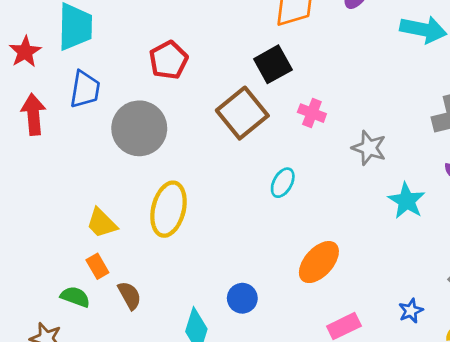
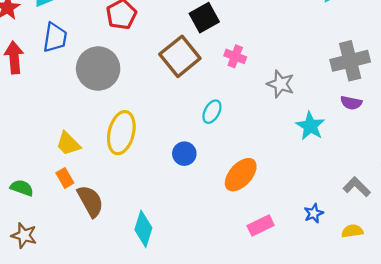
brown semicircle: (130, 295) -> (90, 201), size x1.4
green semicircle: (75, 297) -> (22, 188), moved
blue circle: (242, 298) -> (184, 154), moved

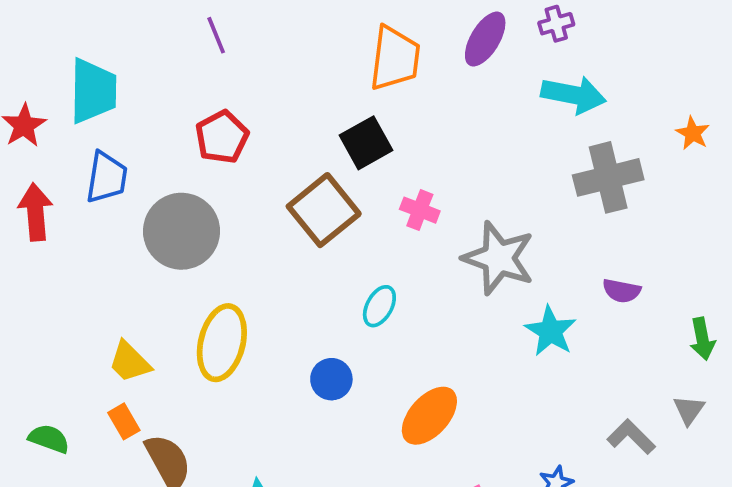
gray cross: (350, 61) -> (608, 177), moved
gray star: (280, 84) -> (499, 258), size x1.5

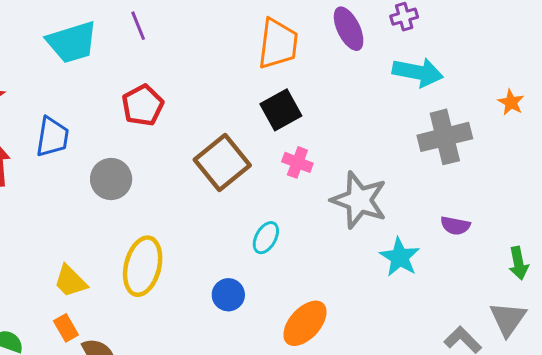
purple ellipse: (485, 39) -> (349, 29), turned -57
cyan trapezoid: (93, 91) -> (72, 42), moved, turned 72
black square: (366, 143) -> (281, 110), moved
gray circle: (182, 231) -> (111, 179), size x0.7
gray triangle: (689, 410) -> (508, 319), size x1.5

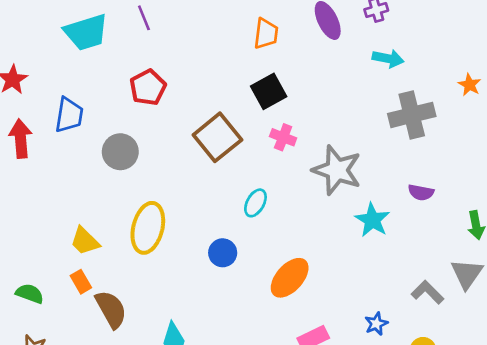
orange trapezoid: (278, 44) -> (266, 34), size x0.7
cyan arrow: (418, 72) -> (388, 59), size x0.7

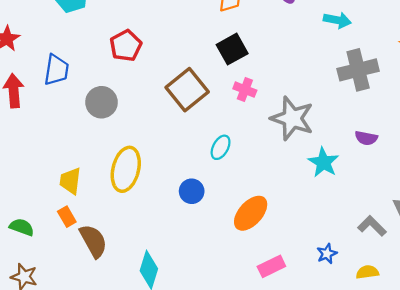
yellow trapezoid: (85, 241) -> (70, 181), turned 52

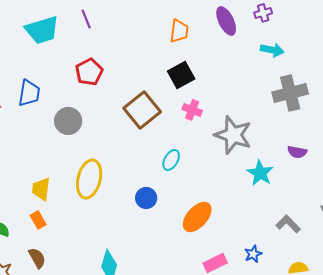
gray L-shape: (372, 226) -> (288, 224), moved
brown semicircle: (93, 241) -> (37, 258), moved, size x0.7
blue star: (327, 254) -> (253, 254), moved

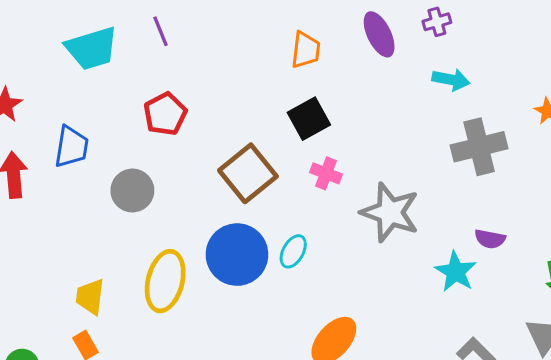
cyan star: (260, 173) -> (456, 272), moved
blue circle: (146, 198) -> (237, 255), moved, size x1.8

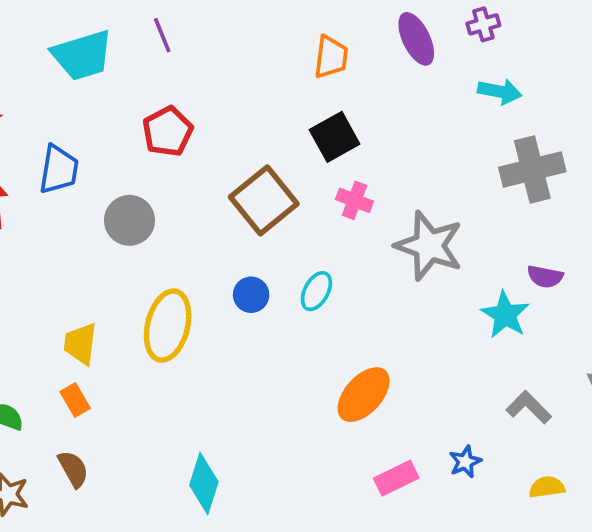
blue circle: (237, 255) -> (251, 295), size x0.5

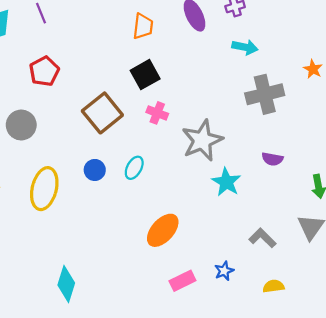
gray star: (429, 246) -> (202, 140), turned 30
cyan star: (505, 315) -> (226, 182), moved

